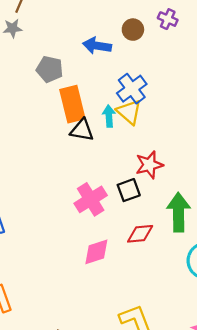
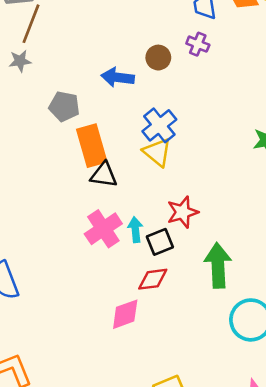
cyan arrow: (109, 116) -> (135, 230), moved
pink cross: (91, 199) -> (103, 229), moved
red diamond: (140, 234) -> (153, 279), moved

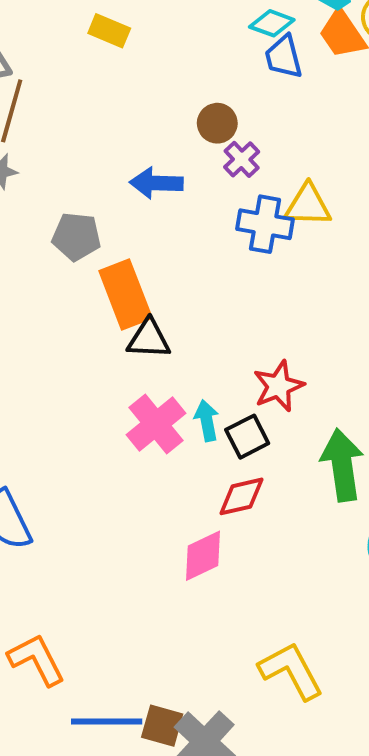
purple cross: (198, 44) -> (242, 159), moved, turned 30
brown circle: (158, 58) -> (217, 123), moved
blue cross: (159, 125) -> (265, 224), moved, turned -36
yellow triangle: (157, 152) -> (308, 205), moved, turned -32

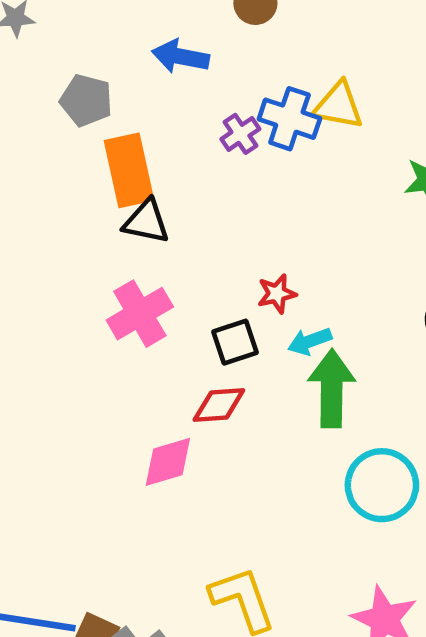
purple cross: (242, 159) -> (240, 134), moved
red star: (279, 386) -> (277, 294), size x0.7
cyan arrow: (207, 421) -> (310, 341), moved, turned -108

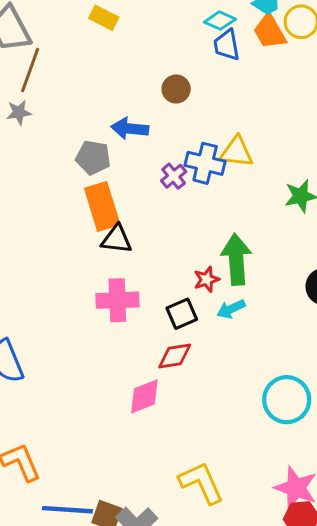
gray pentagon: (86, 100) -> (93, 157), moved
pink cross: (140, 314) -> (117, 300), turned 33
green arrow: (332, 388) -> (236, 259), moved

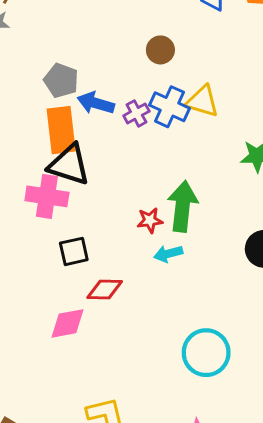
brown circle: (176, 89) -> (160, 50), moved
blue arrow: (130, 129) -> (96, 103), moved
black triangle: (117, 239) -> (69, 165), size x1.4
pink cross: (117, 300) -> (47, 196), moved
black square: (182, 314) -> (74, 251), moved

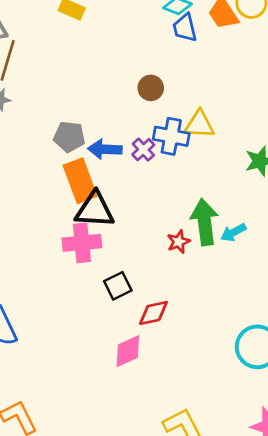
cyan arrow: (168, 254) -> (233, 233), moved

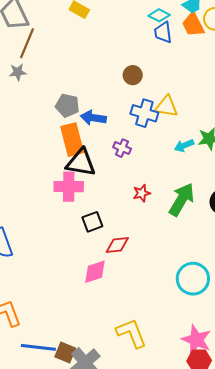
purple cross: (143, 150) -> (122, 148), moved, turned -30
green arrow: (205, 222) -> (182, 200), moved, turned 32
cyan arrow: (233, 233) -> (184, 146), moved

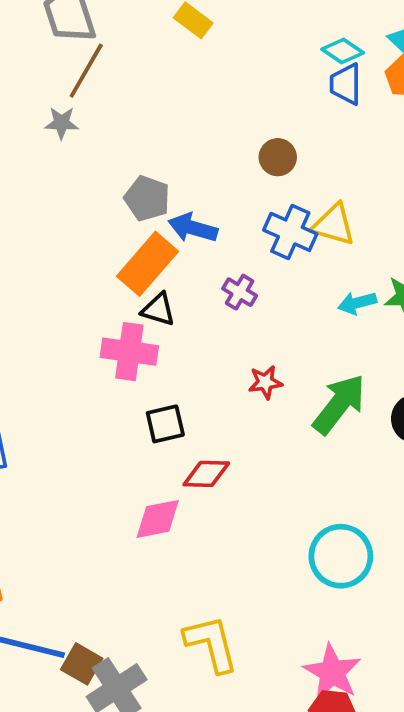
orange rectangle: (72, 140) -> (147, 264), turned 48
black triangle: (81, 163) -> (158, 310), size x0.6

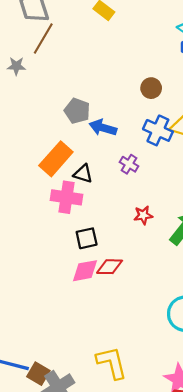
gray star: (62, 123) -> (16, 66), moved
orange rectangle: (147, 264) -> (56, 159), moved
pink diamond: (158, 519) -> (85, 271), moved

